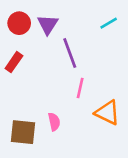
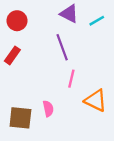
purple triangle: (48, 24) -> (69, 14), moved, turned -36

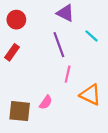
cyan line: (97, 21) -> (91, 36), moved, turned 72
pink semicircle: (48, 109) -> (46, 102), turned 48

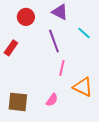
red circle: (16, 20) -> (26, 17), moved
pink semicircle: (46, 102) -> (52, 100), moved

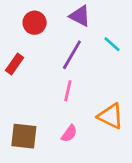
purple line: (54, 41) -> (72, 55), turned 50
pink line: (62, 68) -> (68, 91), moved

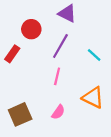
red circle: (35, 23) -> (31, 29), moved
cyan line: (112, 44) -> (94, 55), moved
brown square: (24, 136) -> (20, 114), turned -30

